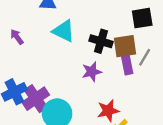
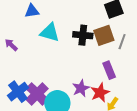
purple rectangle: (127, 64) -> (109, 70), moved
purple star: (92, 72) -> (81, 88), moved

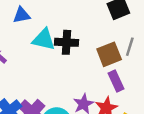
black cross: (83, 35) -> (67, 42), moved
brown square: (104, 35) -> (109, 54), moved

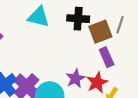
black cross: (67, 42) -> (78, 19), moved

